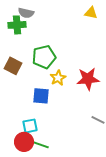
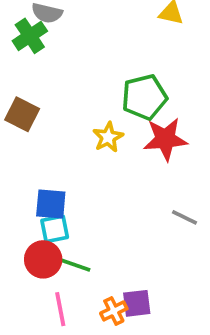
green cross: (17, 25) -> (30, 36), turned -30
green pentagon: (44, 57) -> (144, 97), moved
blue square: (41, 96) -> (51, 204), moved

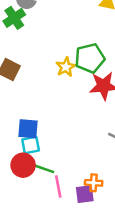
yellow star: (108, 137) -> (66, 67), moved
pink line: (60, 309) -> (58, 187), moved
orange cross: (114, 311) -> (94, 183), moved, turned 30

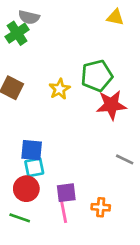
yellow star: (66, 67) -> (60, 89), moved
green line: (44, 169) -> (20, 218), moved
purple square: (85, 194) -> (66, 193), moved

